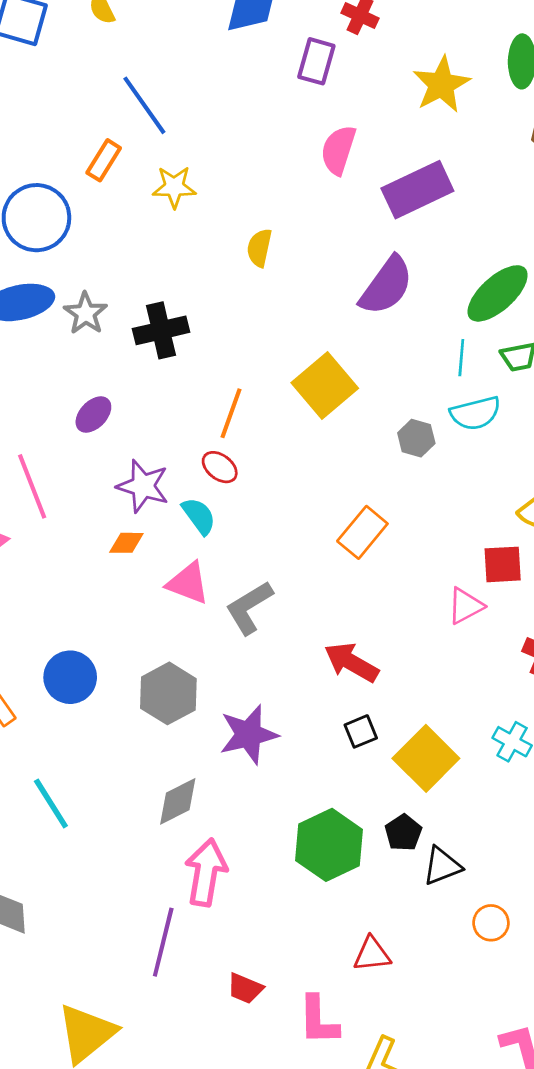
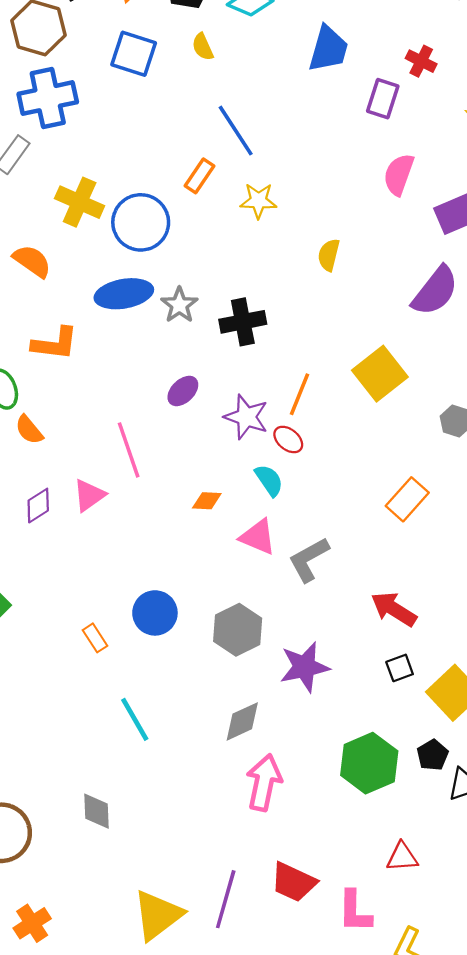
purple star: (143, 486) -> (246, 417), moved
purple line: (163, 942) -> (226, 899), moved
red trapezoid: (245, 988) -> (294, 882), size x1.5

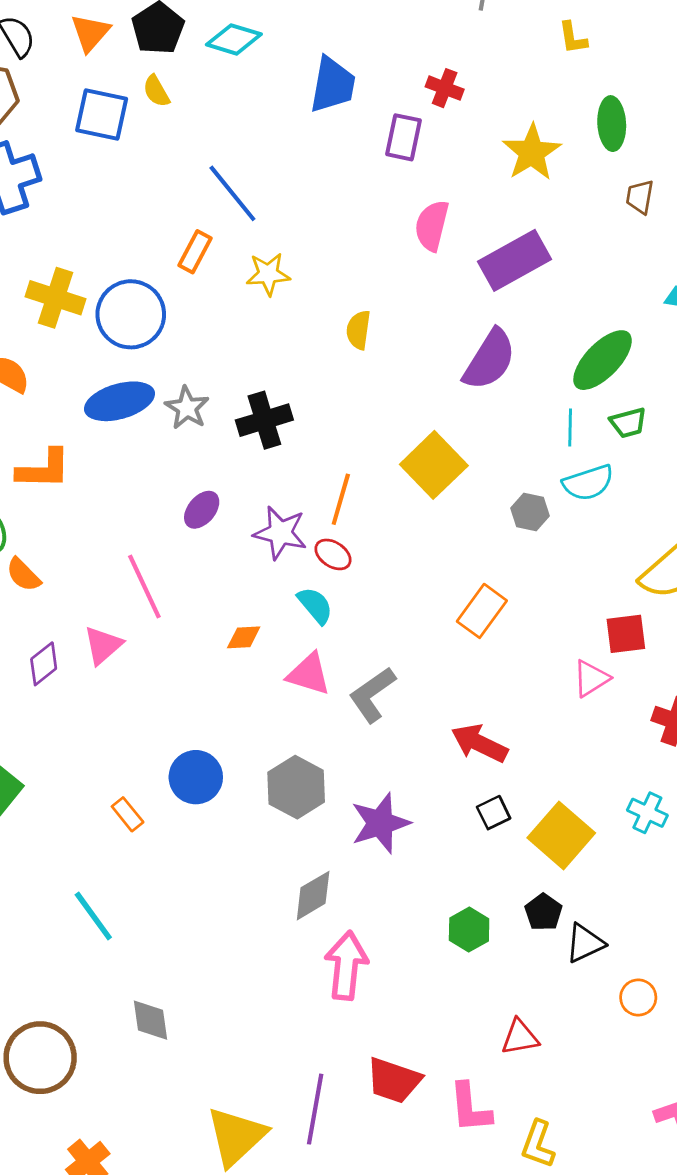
yellow semicircle: (203, 47) -> (156, 91), moved
cyan line: (135, 719) -> (93, 916), moved
green hexagon: (369, 763) -> (469, 930), size x0.6

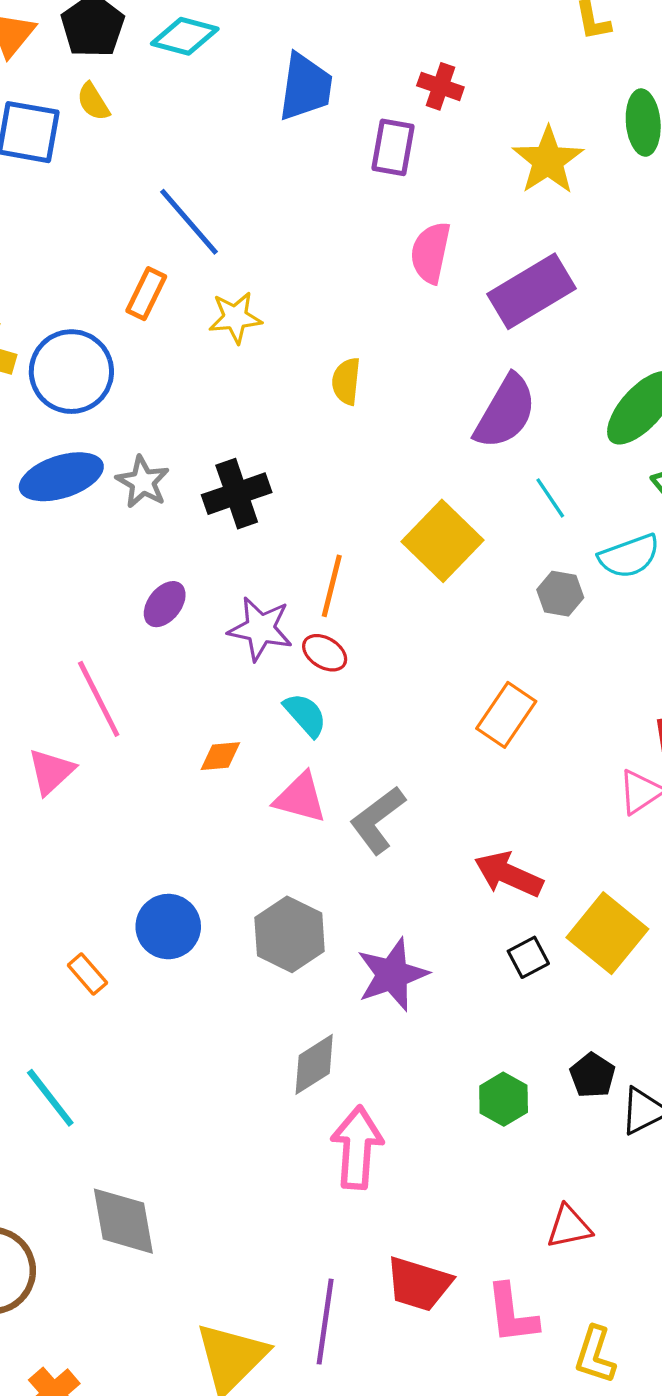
cyan line: (570, 427) -> (550, 498), moved, turned -33
yellow square: (561, 835) -> (607, 933), moved
gray diamond: (151, 1020) -> (123, 1221), size x1.4

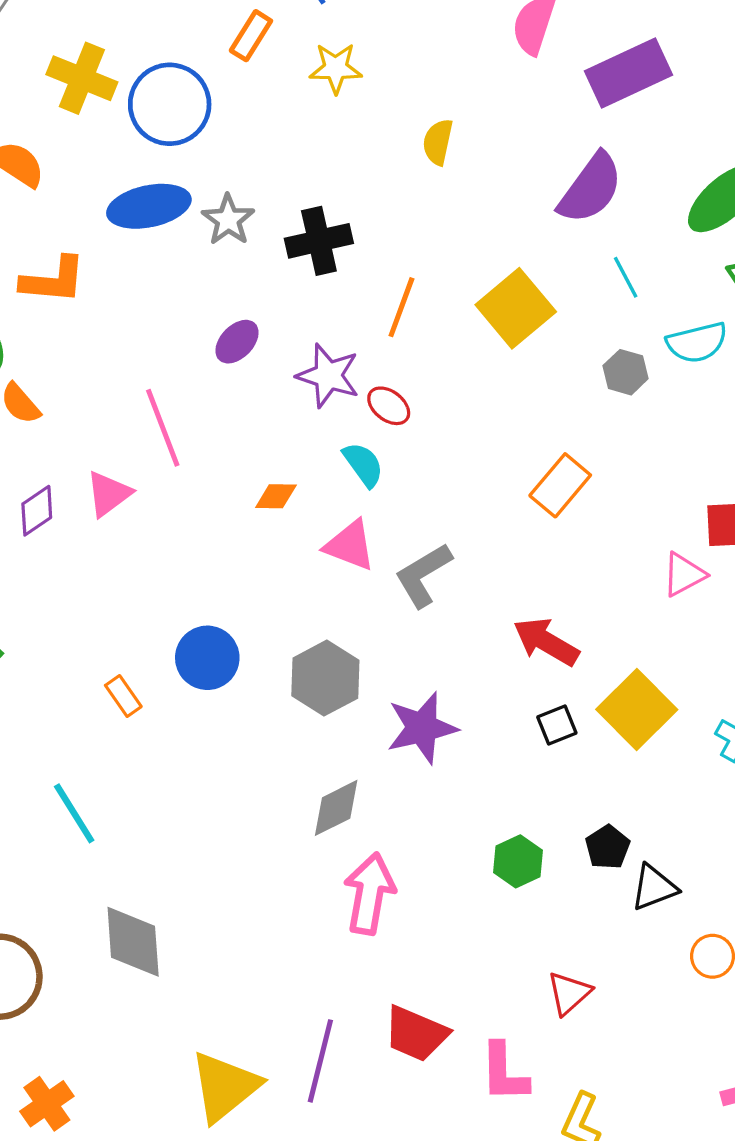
orange line: (332, 586) -> (401, 307), moved
red triangle: (569, 1227) -> (569, 993), turned -36

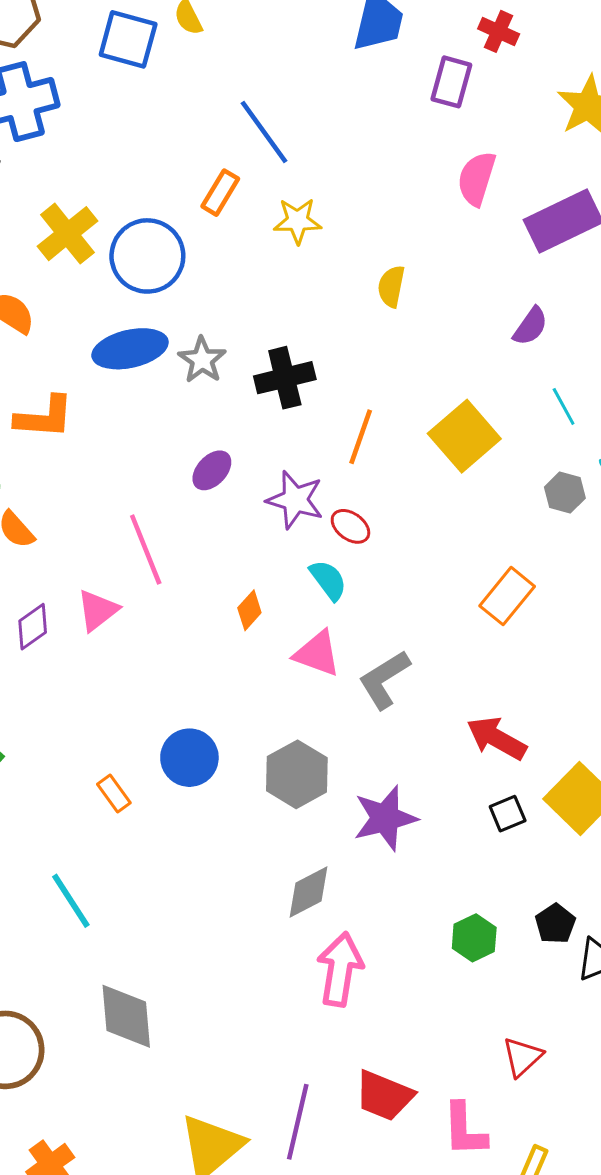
yellow cross: (82, 78) -> (67, 234), turned 30
purple semicircle: (591, 188) -> (530, 326), size x0.6
orange diamond: (276, 496) -> (249, 610), turned -48

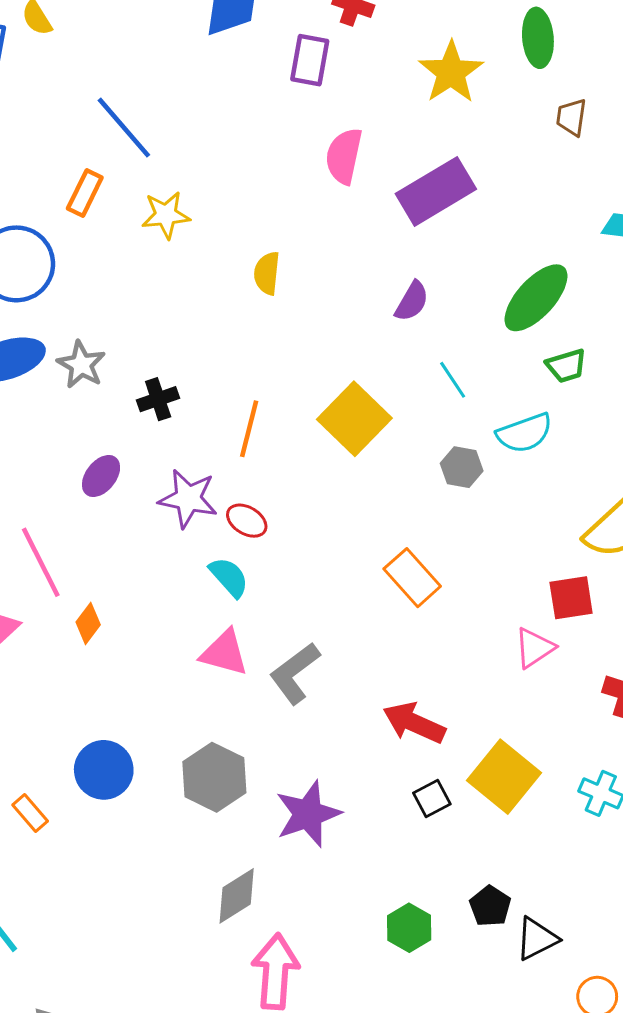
black cross: (285, 378) -> (158, 399), moved, size x0.7
orange rectangle: (507, 596) -> (412, 578), turned -76
orange diamond: (249, 610) -> (88, 623), moved

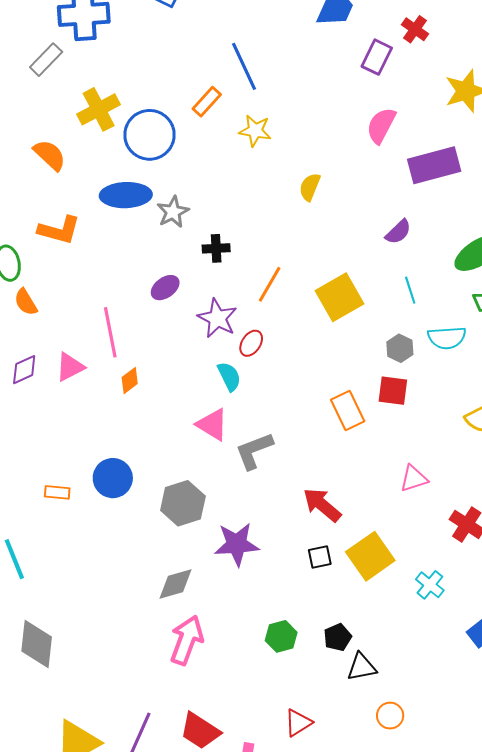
red ellipse: (247, 521) -> (251, 343), turned 76
red square: (571, 598) -> (393, 391), moved
orange rectangle: (30, 813) -> (57, 492), turned -60

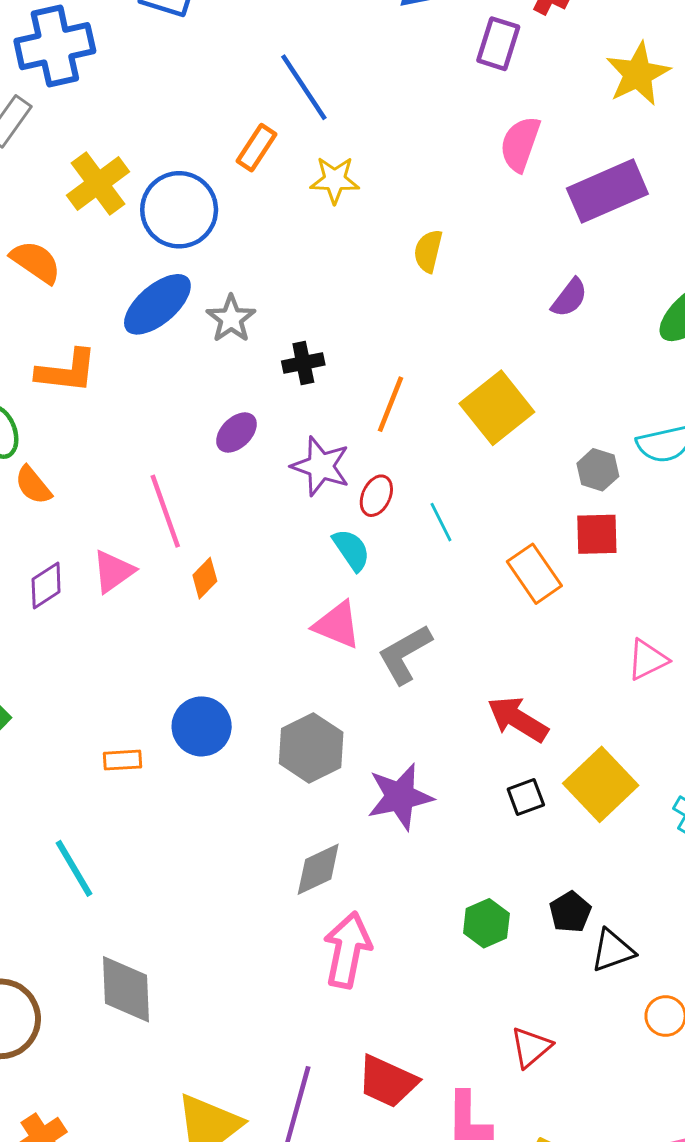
blue ellipse: (126, 195) -> (157, 304), turned -30
cyan line: (410, 290) -> (441, 522), moved

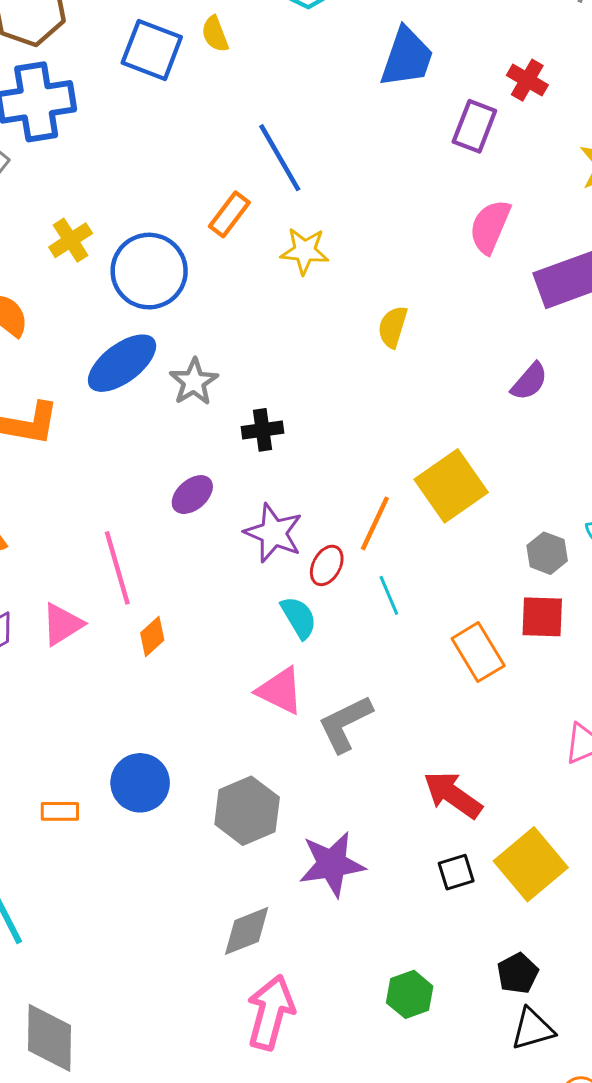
yellow cross: (98, 184) -> (71, 240), size x0.7
orange line: (391, 404) -> (375, 523), moved
black pentagon: (570, 912) -> (518, 973), moved

